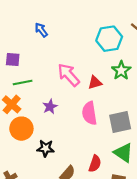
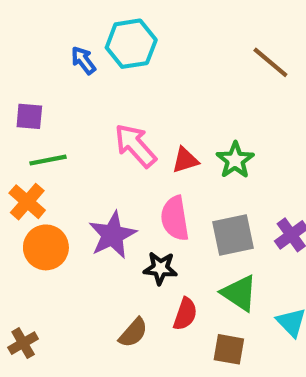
cyan hexagon: (109, 39) -> (131, 44), moved
green star: (121, 70) -> (235, 160), moved
purple star: (50, 107) -> (112, 235), moved, size x1.6
black star: (46, 148) -> (160, 268), moved

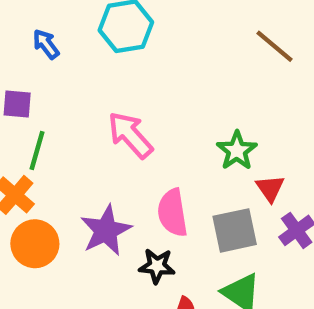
blue arrow: (83, 60) -> (46, 44), moved
green line: (48, 160) -> (37, 151), turned -63
red triangle: (185, 160) -> (270, 188), moved, turned -48

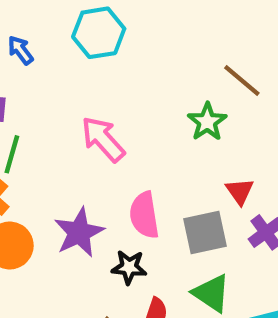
brown line: (275, 46) -> (242, 81), moved
green star: (237, 151) -> (207, 122), moved

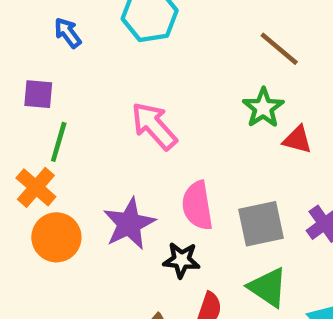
brown line: (242, 81) -> (279, 49), moved
red triangle: (240, 191) -> (297, 140), moved, turned -40

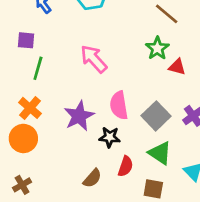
orange cross: (36, 187) -> (30, 108), moved
gray square: (261, 224) -> (156, 116), turned -32
orange circle: (56, 237) -> (23, 138), moved

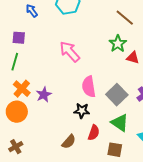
green line: (38, 68) -> (15, 62), moved
purple star: (79, 116) -> (44, 95), moved, size x0.7

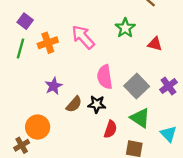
purple square: (19, 38) -> (25, 21), turned 32
green star: (118, 44) -> (125, 28), moved
orange cross: (22, 89) -> (48, 43), moved, turned 30
orange circle: (17, 112) -> (38, 127), moved
brown semicircle: (69, 142) -> (74, 104), moved

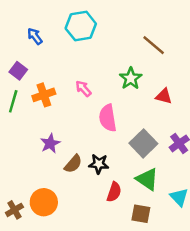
pink arrow: (83, 37) -> (83, 89), size x0.6
pink semicircle: (105, 77) -> (108, 118), moved
orange circle: (38, 127) -> (44, 202), moved

